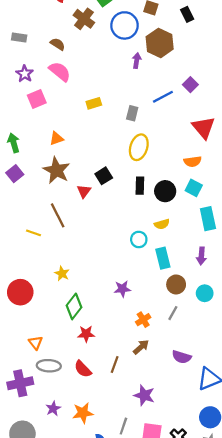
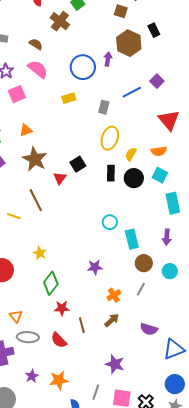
black rectangle: (187, 14) -> (154, 30), moved
blue circle: (125, 25) -> (83, 67), moved
orange triangle: (56, 138) -> (26, 130), moved
yellow semicircle: (162, 224) -> (131, 154), moved, turned 136
brown line: (115, 365) -> (82, 325), moved, turned -35

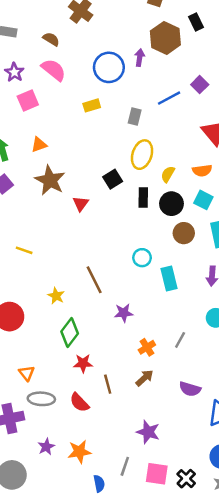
black square: (78, 164) -> (113, 179), moved
brown line: (36, 200) -> (94, 280), moved
brown circle: (144, 263) -> (184, 233), moved

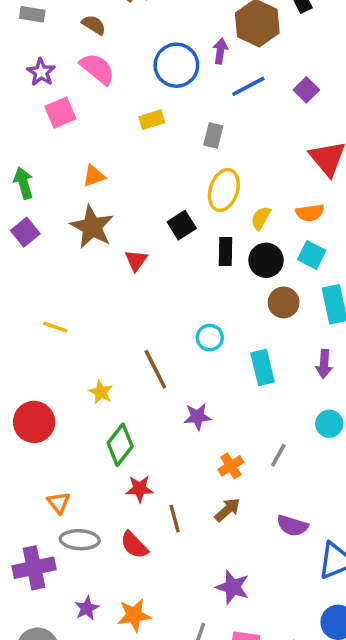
blue line: (169, 98) -> (248, 86), moved
orange triangle: (39, 145) -> (94, 176), moved
cyan circle: (142, 258) -> (210, 338), moved

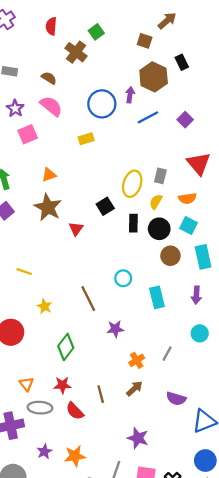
gray rectangle: (213, 136) -> (160, 176), moved
yellow star: (101, 392) -> (44, 306), moved
red star: (139, 489) -> (62, 385), moved

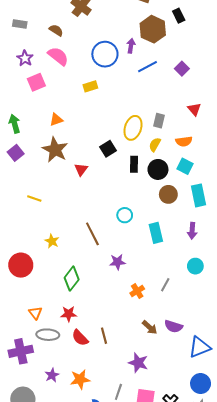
red triangle: (199, 164) -> (194, 109), size x0.6
yellow line: (24, 272) -> (34, 199), moved
brown arrow: (134, 389) -> (150, 327), moved, turned 84
brown line: (101, 394) -> (104, 336), moved

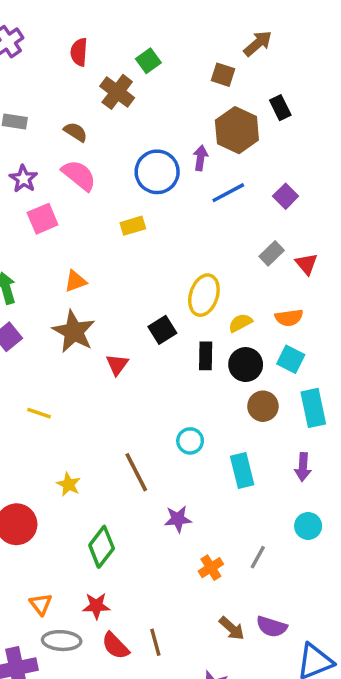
gray rectangle: (159, 121) -> (272, 253), moved, turned 32
yellow semicircle: (155, 145) -> (240, 323), turned 32

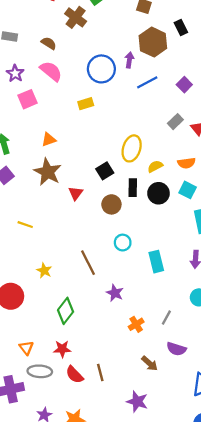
brown circle: (263, 406) -> (111, 204), moved
purple star: (178, 519) -> (115, 293), turned 30
purple semicircle: (272, 627) -> (176, 349), moved

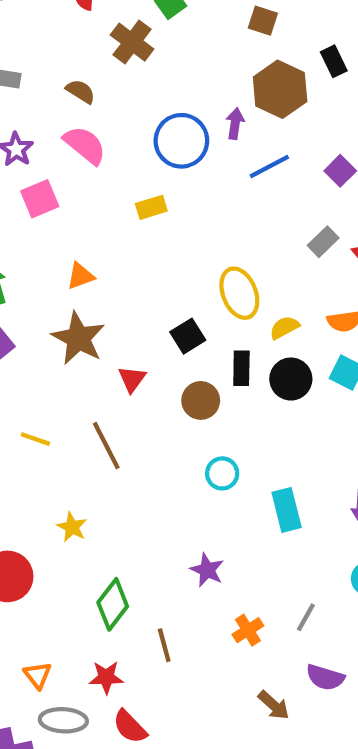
yellow ellipse: (132, 148) -> (239, 293), turned -40
brown line: (88, 263) -> (106, 446), moved
brown line: (100, 372) -> (164, 645), moved

